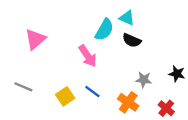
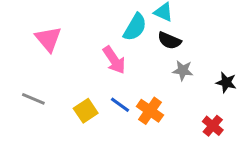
pink triangle: (35, 39) -> (48, 39), turned -30
gray star: (144, 80) -> (183, 70), moved
orange cross: (128, 102) -> (150, 111), moved

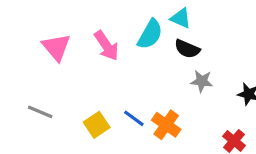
pink arrow: (114, 60) -> (106, 46), moved

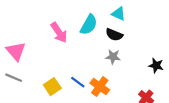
cyan triangle: (181, 18) -> (119, 14), moved
pink triangle: (56, 47) -> (16, 51), moved
gray star: (202, 81) -> (113, 57), moved

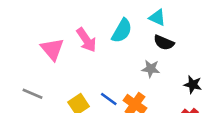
black semicircle: (114, 35) -> (164, 43), moved
pink triangle: (16, 51) -> (52, 49), moved
black star: (156, 66) -> (193, 85), moved

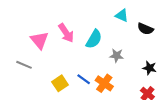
cyan semicircle: (122, 31) -> (94, 39), moved
black semicircle: (164, 43) -> (145, 29), moved
gray line: (33, 94) -> (24, 65), moved

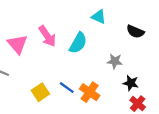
cyan triangle: (122, 15) -> (99, 17), moved
gray star: (117, 56) -> (115, 61), moved
black star: (149, 68) -> (131, 83), moved

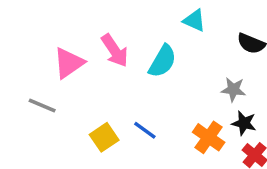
pink triangle: (18, 44) -> (69, 63), turned 35
gray star: (115, 61) -> (233, 90), moved
orange cross: (90, 92) -> (209, 137), moved

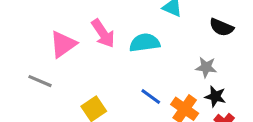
cyan semicircle: (163, 61) -> (145, 43), turned -128
blue line: (145, 130) -> (151, 96), moved

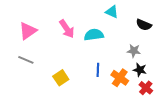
pink triangle: (63, 44) -> (28, 31), moved
blue line: (151, 96) -> (98, 70), turned 56

